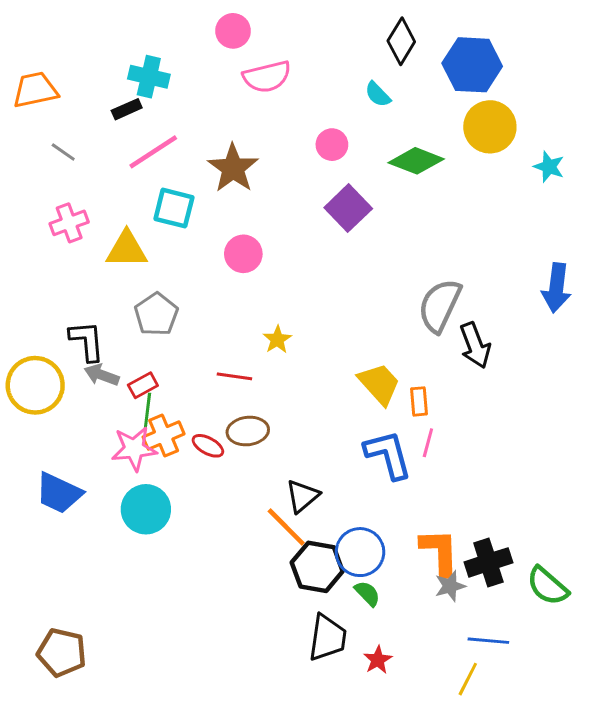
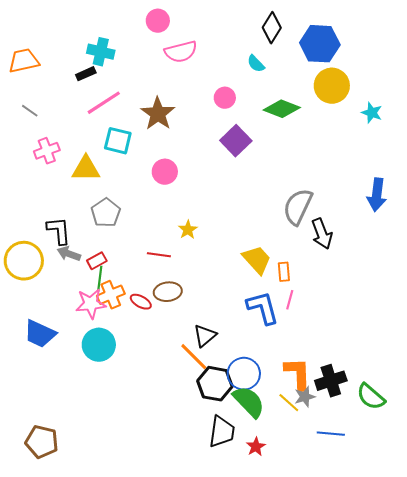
gray line: (63, 152) -> (30, 111), moved
green semicircle: (367, 593) -> (249, 402), size x1.8
yellow line: (468, 679) -> (289, 403), moved, turned -75

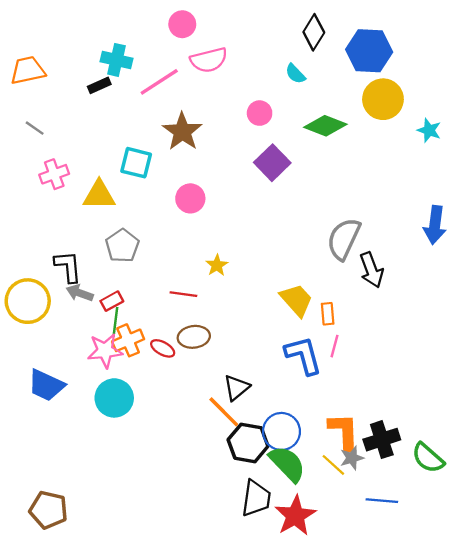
pink line: (104, 103) -> (159, 82), moved
red star: (256, 447) -> (295, 516), size x1.8

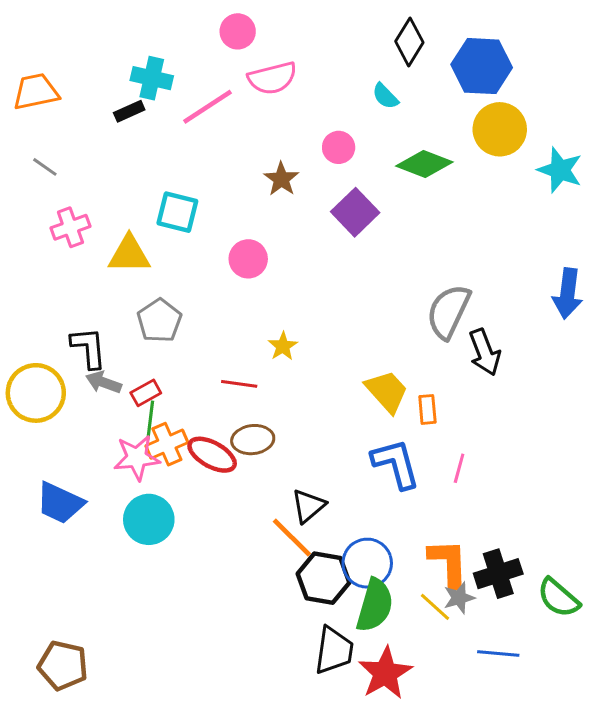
cyan star: (429, 130) -> (560, 170), size x1.4
brown star: (182, 132) -> (281, 179), moved, size x0.7
pink line: (335, 346) -> (459, 468), moved
red ellipse: (163, 348) -> (212, 455), size x1.5
green semicircle: (287, 464) -> (375, 605), turned 60

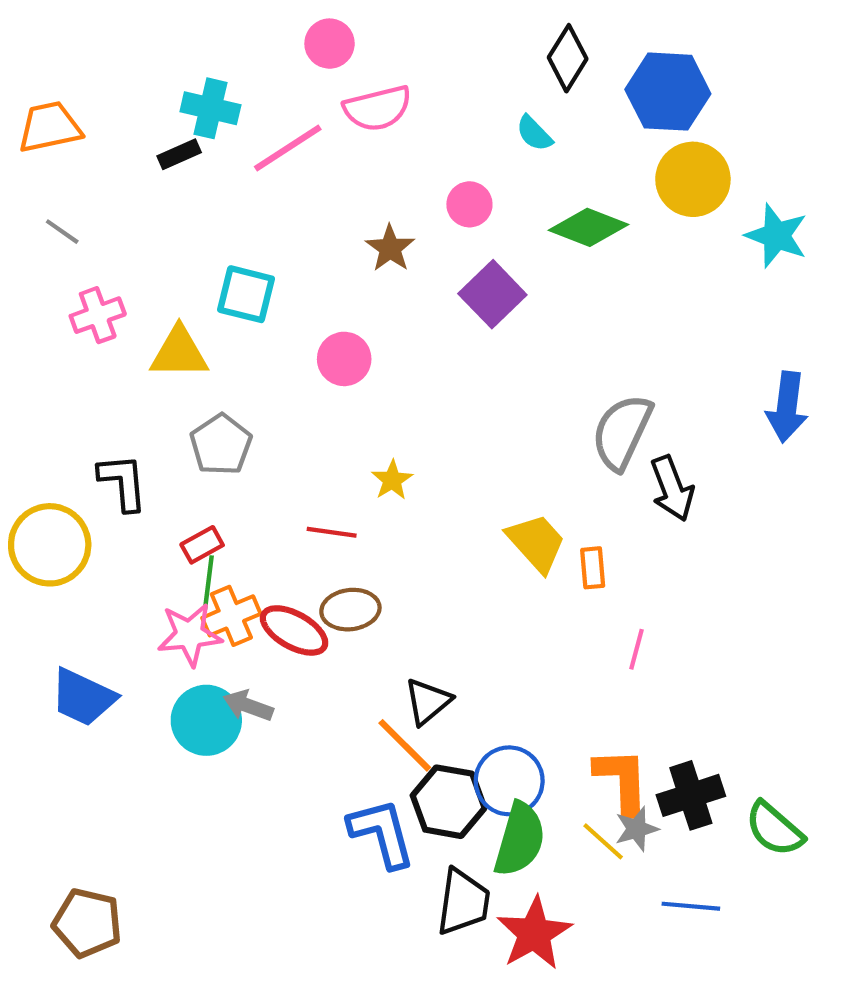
gray arrow: (104, 382) -> (248, 706), moved
blue L-shape: (396, 464) -> (382, 833), moved

